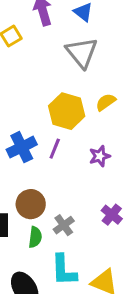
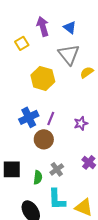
yellow semicircle: (106, 102) -> (87, 72), moved
yellow hexagon: (67, 111) -> (43, 78), moved
brown circle: (31, 204) -> (44, 139), moved

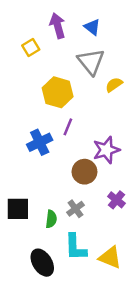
purple line: (51, 118) -> (68, 127), moved
purple star: (81, 123) -> (106, 150), size x1.5
brown circle: (44, 139) -> (84, 172), moved

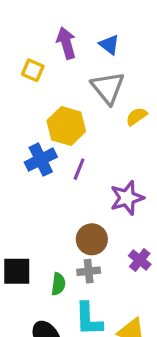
yellow square: (31, 48) -> (33, 70), turned -36
blue cross: (40, 142) -> (41, 160), moved
brown circle: (84, 172) -> (92, 239), moved
gray cross: (76, 209) -> (89, 271), turned 30

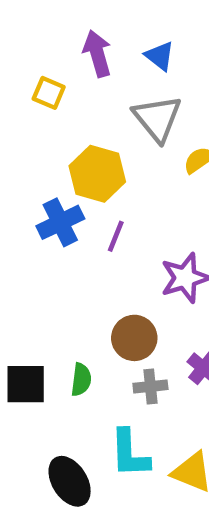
gray cross: (89, 271) -> (150, 386), moved
green semicircle: (58, 284) -> (81, 380), moved

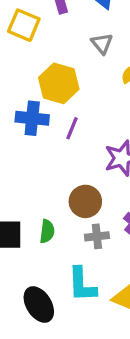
yellow square: (49, 93) -> (24, 25), size x1.4
gray triangle: (157, 118) -> (102, 43), size x0.6
blue cross: (60, 222) -> (32, 118), turned 32

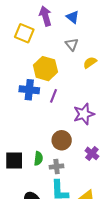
gray cross: (97, 236) -> (57, 167), moved

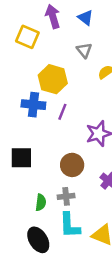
green semicircle: (38, 158) -> (41, 202), moved
black square: (14, 160) -> (21, 158), moved

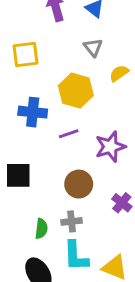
yellow square: (27, 37) -> (25, 55), moved, turned -30
yellow hexagon: (53, 79) -> (76, 91), moved
purple line: (62, 112) -> (69, 134), moved, turned 49

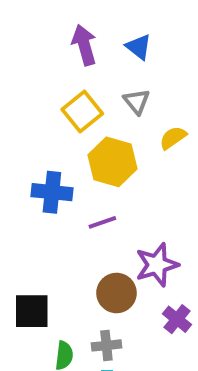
yellow square: (25, 55) -> (82, 111), moved, turned -32
purple star: (110, 147) -> (157, 265), moved
black square: (18, 175) -> (32, 311), moved

